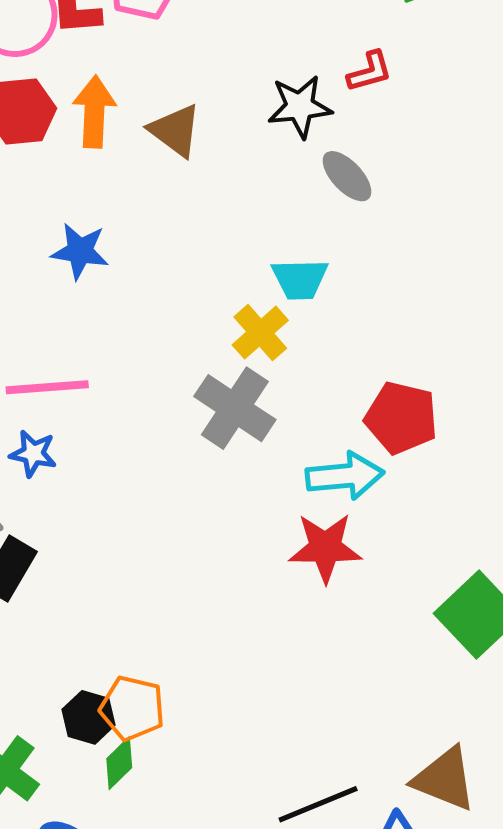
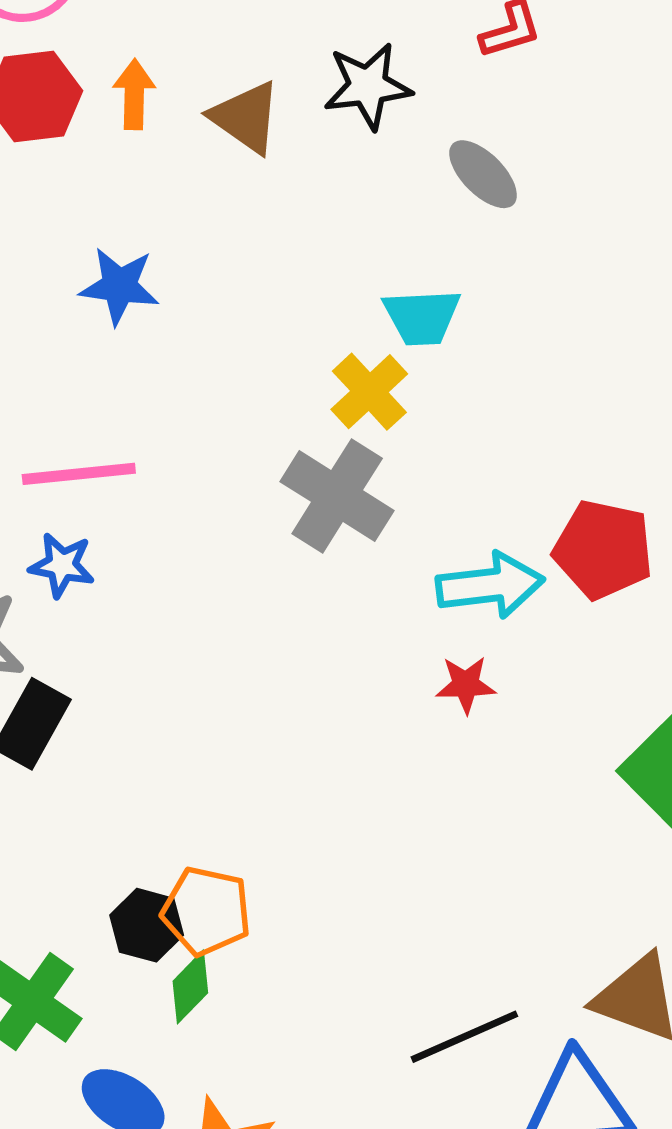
black star: (300, 107) -> (368, 86), moved
orange arrow: (94, 112) -> (134, 94), size x0.7
red pentagon: (401, 418) -> (603, 550), moved
red star: (325, 548) -> (466, 685), size x0.6

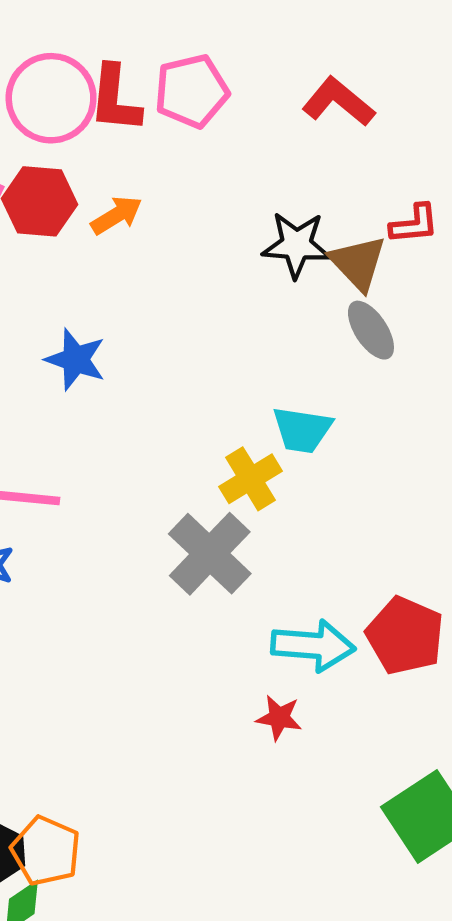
orange arrow: (134, 94) -> (117, 215), turned 46
brown triangle: (246, 117) -> (358, 263), moved

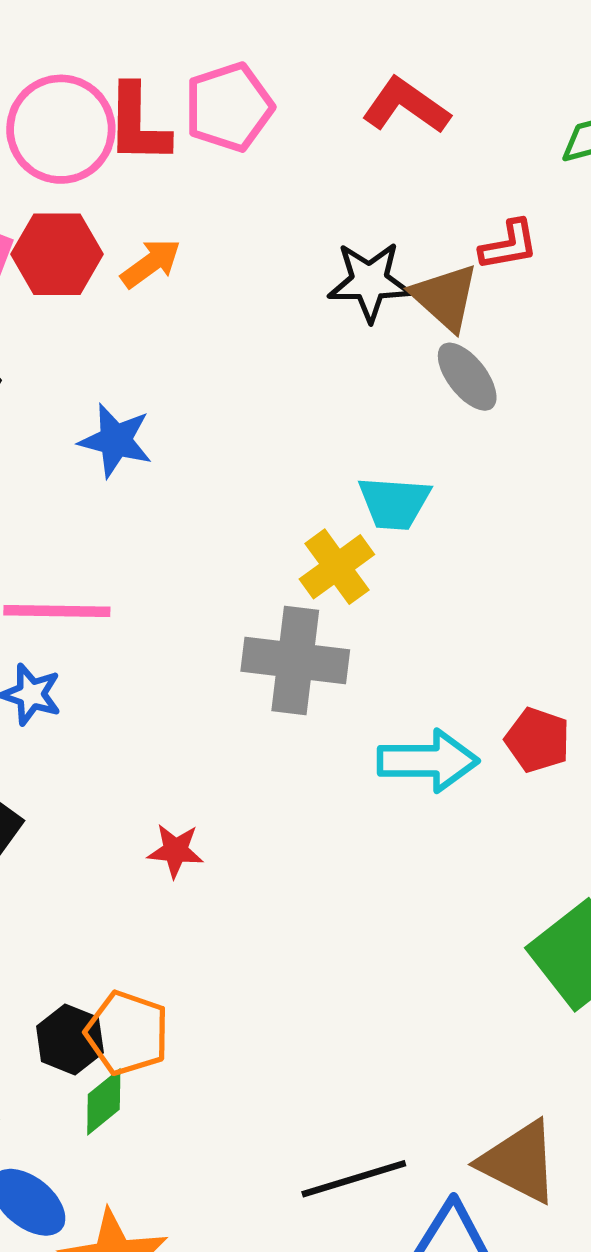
gray cross: (210, 554) -> (295, 660), turned -32
red pentagon: (405, 636) -> (537, 740), size x0.7
red star: (279, 718) -> (175, 851), moved

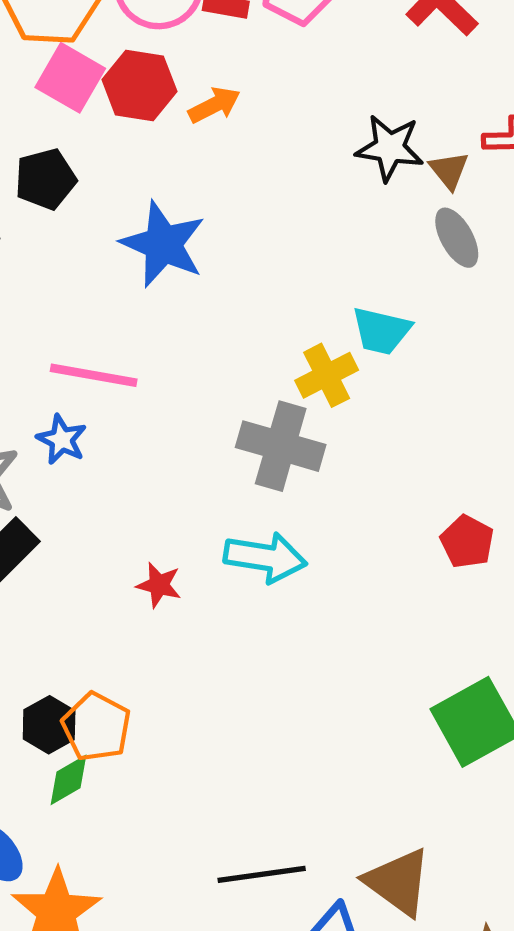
brown triangle: (445, 297) -> (449, 170), size x0.7
blue star: (116, 440) -> (163, 244), size x1.4
cyan arrow: (428, 761) -> (265, 557), moved

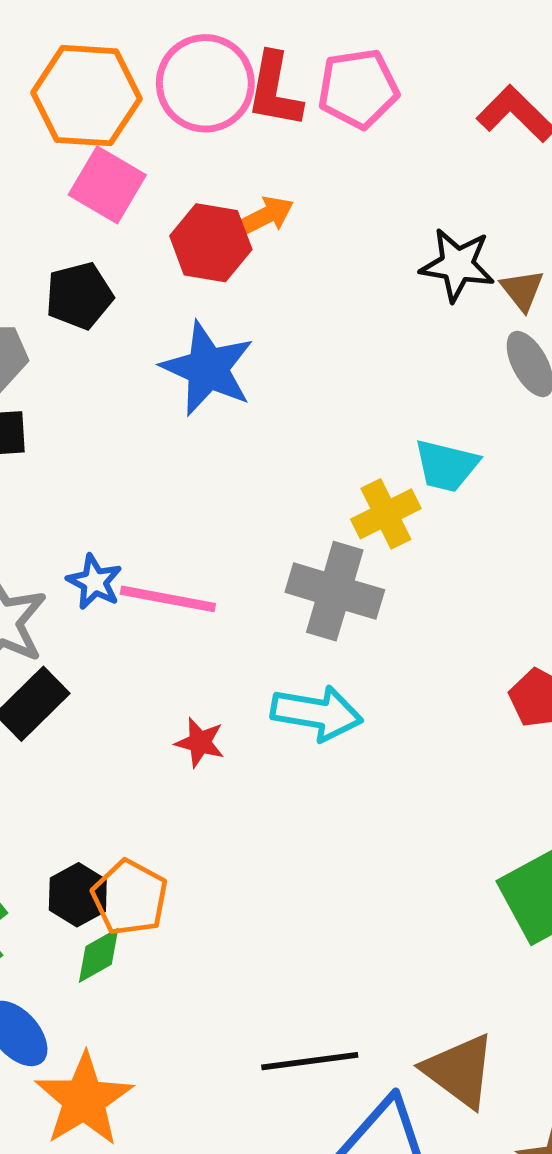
red hexagon: (139, 86) -> (211, 243), moved
pink line: (94, 375) -> (168, 599), moved

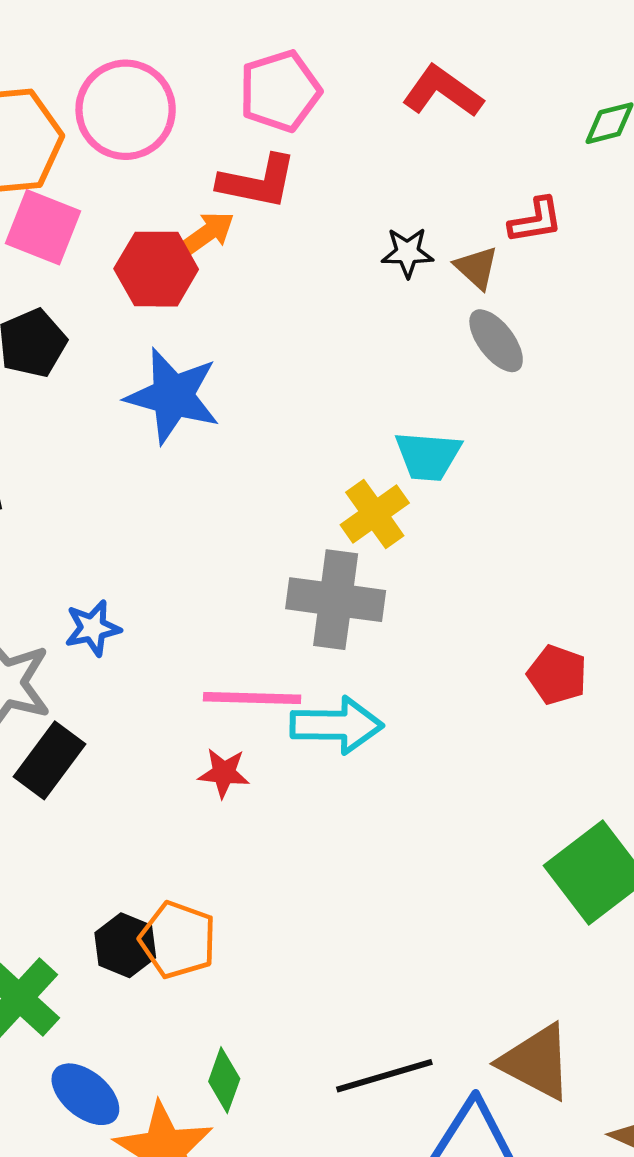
red L-shape: (274, 90) -> (258, 182), moved, turned -80
black star: (457, 265) -> (407, 253), size x0.7
blue star: (94, 582) -> (93, 628), turned -30
pink line: (168, 599) -> (252, 698), moved
green diamond: (99, 955) -> (224, 1080), moved, turned -32

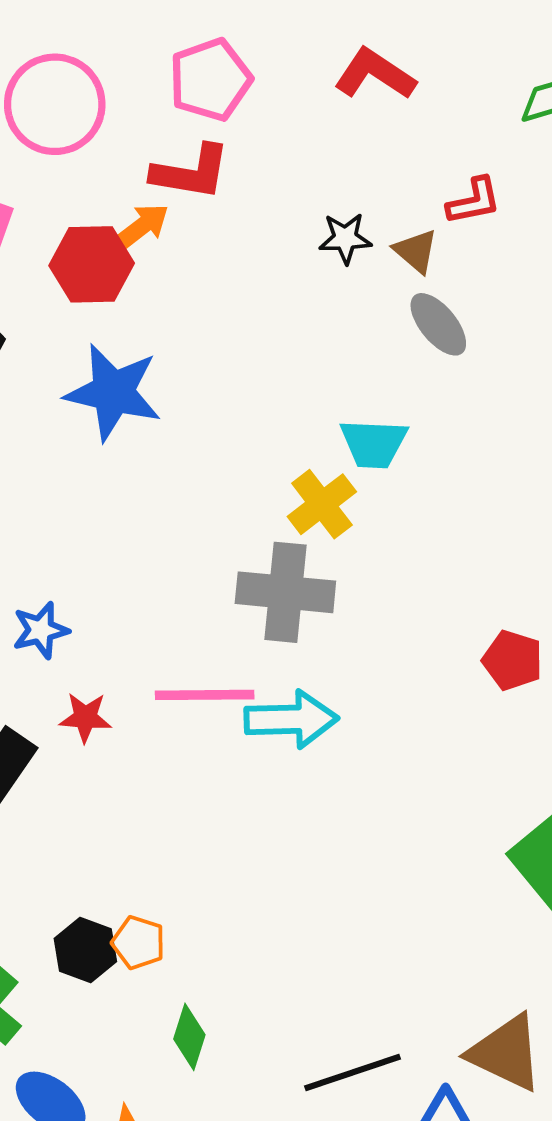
red star: (224, 773) -> (85, 717), moved
orange pentagon: (178, 940) -> (138, 943), size x0.7
green diamond: (224, 1080) -> (189, 1037), moved

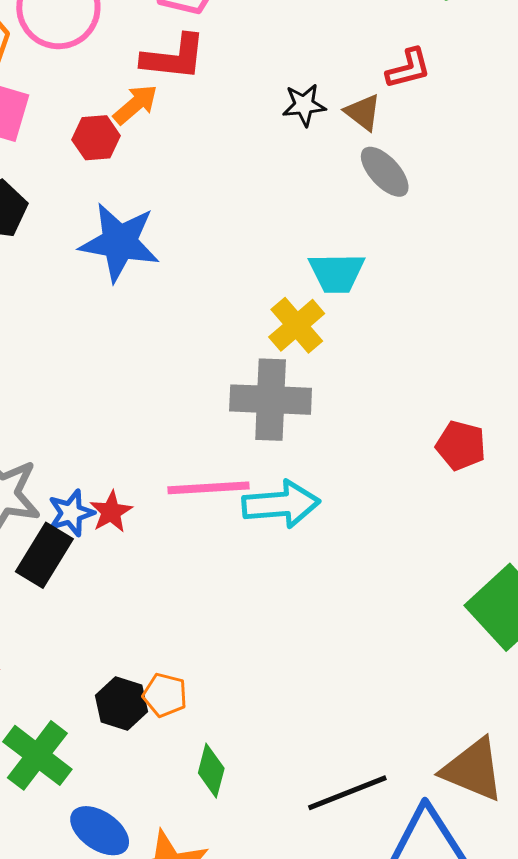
red hexagon: (92, 264) -> (96, 138), size x0.7
blue star: (41, 630) -> (71, 513), moved
red star: (85, 717) -> (111, 512), turned -30

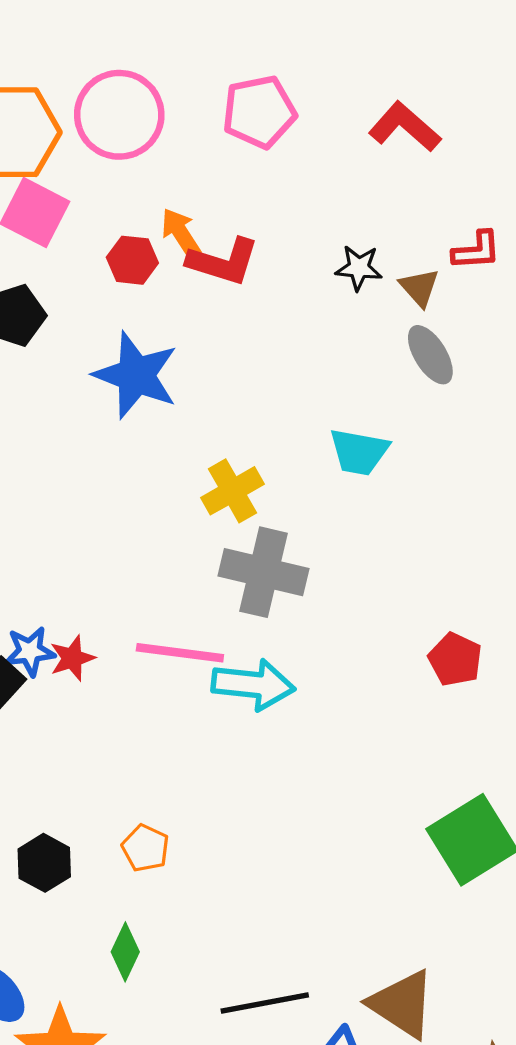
red L-shape: (174, 57) -> (223, 262), moved
orange arrow: (135, 104) -> (181, 233), turned -93
yellow cross: (297, 325) -> (232, 491), moved
orange pentagon: (165, 695) -> (145, 848), moved

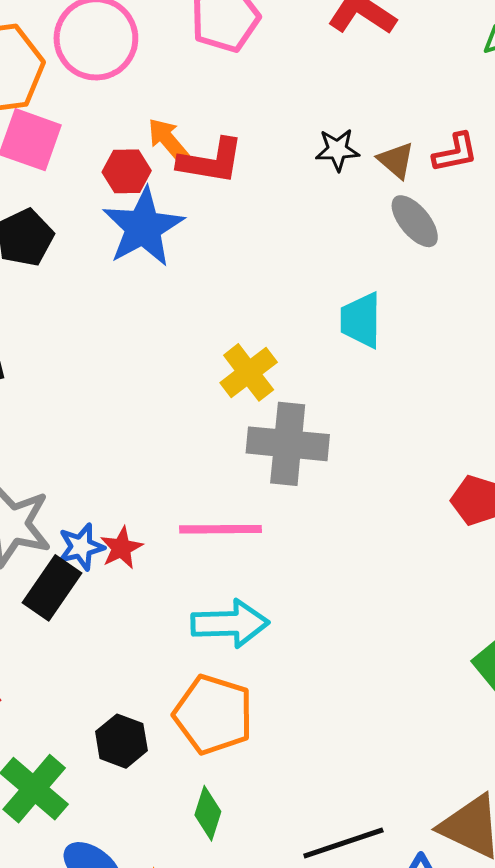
red L-shape: (476, 251) -> (455, 153), moved
blue star: (136, 375) -> (143, 227), moved, turned 30
cyan trapezoid: (359, 452) -> (361, 320), turned 88
cyan arrow: (253, 685) -> (230, 623), moved
orange pentagon: (145, 848) -> (213, 714), size x1.8

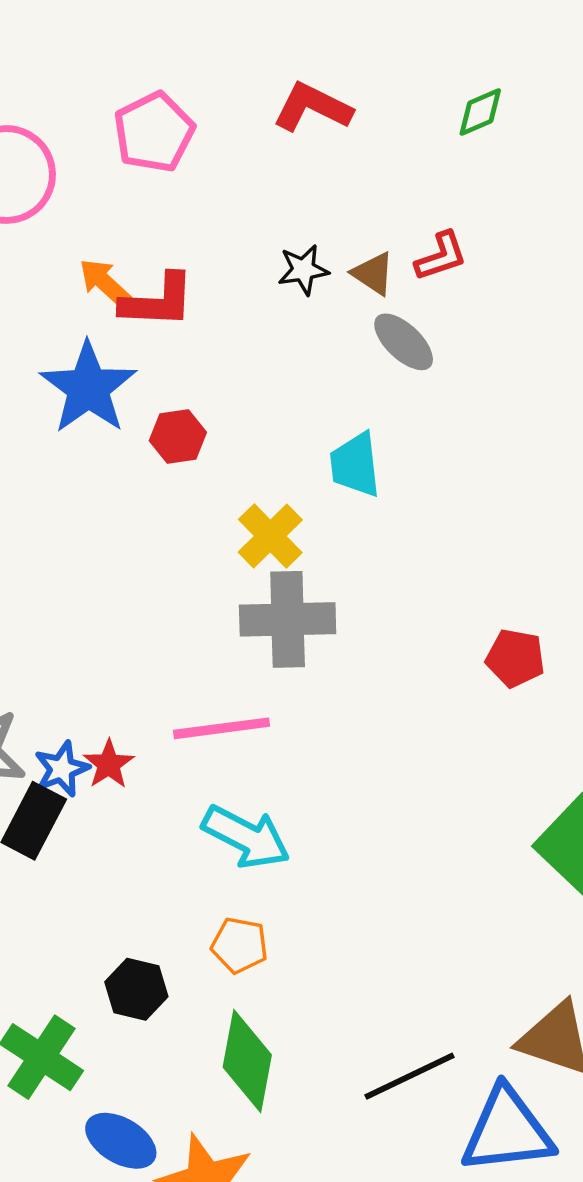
red hexagon: (127, 171) -> (178, 436), moved
yellow cross: (249, 372) -> (270, 536), moved
cyan arrow: (230, 623) -> (246, 837), turned 36
orange pentagon: (213, 714) -> (240, 945), size x0.6
green diamond: (208, 813) -> (247, 1061), size x1.6

